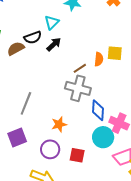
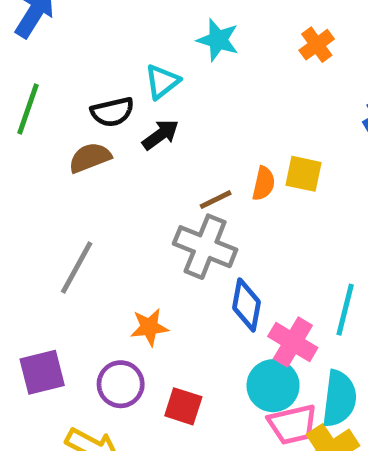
brown semicircle: (16, 49) -> (90, 158), moved
purple square: (17, 137) -> (42, 372), moved
cyan circle: (103, 137) -> (273, 386), moved

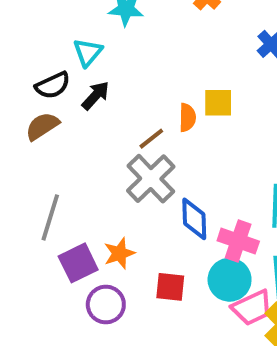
gray cross: (205, 247) -> (151, 179), turned 36
purple square: (42, 372) -> (78, 263), moved
red square: (183, 406) -> (170, 287), moved

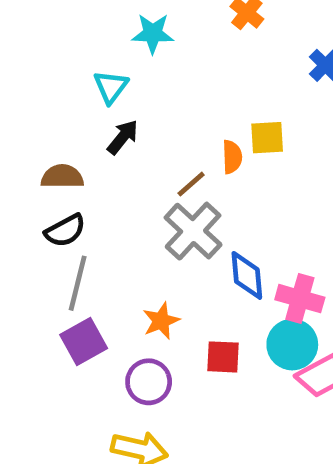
black semicircle: (53, 85) -> (65, 231), moved
brown semicircle: (42, 126) -> (62, 177), turned 36
purple square: (78, 263) -> (84, 341), moved

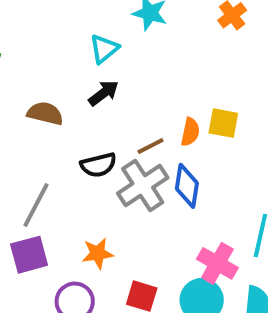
black semicircle: (65, 231) -> (98, 165), moved
blue diamond: (247, 275) -> (187, 186), moved

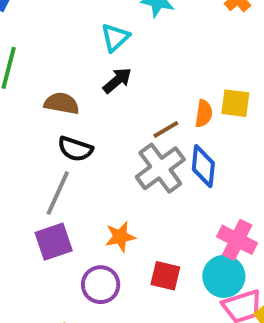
black semicircle: (98, 165) -> (75, 149), moved, turned 36

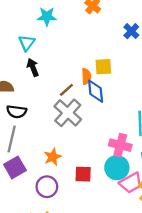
black arrow: (117, 80) -> (33, 67), turned -60
blue diamond: (203, 166) -> (96, 91), moved

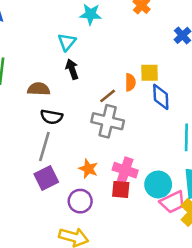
blue diamond: (96, 91) -> (161, 97), moved
gray cross: (68, 113) -> (108, 121), turned -32
pink cross: (120, 145) -> (125, 170), moved
orange star: (53, 157) -> (88, 169), turned -30

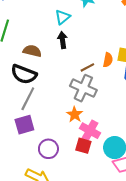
black semicircle: (52, 117) -> (24, 74), moved, size x1.4
orange star: (88, 169) -> (75, 115), moved

